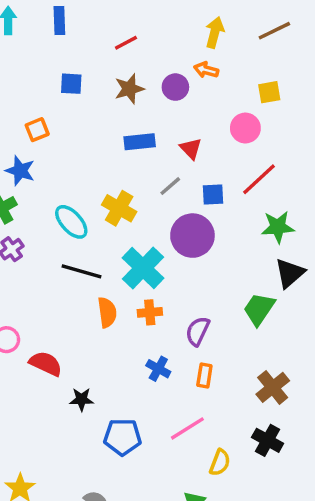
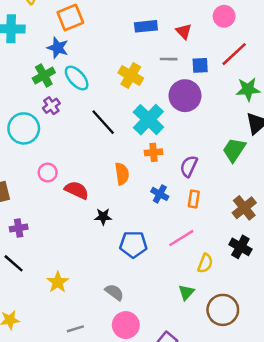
orange square: (37, 130) -> (70, 18), size x1.5
gray line: (170, 186) -> (169, 59), turned 42
cyan ellipse: (71, 222) -> (77, 78), moved
black line: (82, 271) -> (103, 122), turned 32
orange semicircle: (107, 312) -> (122, 174), moved

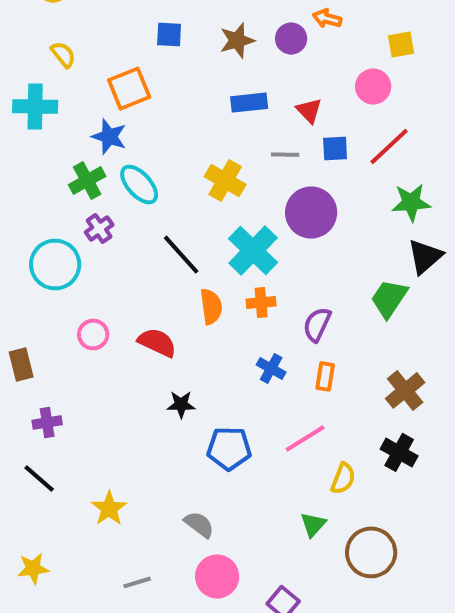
blue square: (200, 65) -> (335, 149), moved
orange semicircle: (122, 174) -> (211, 306), moved
red semicircle: (77, 190) -> (157, 342), moved

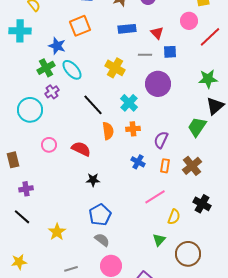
orange square: (129, 89) -> (80, 26), moved
red line: (389, 147) -> (210, 37), moved
cyan cross: (253, 251) -> (129, 103), size x0.7
brown cross: (405, 390) -> (192, 166), moved
blue pentagon: (229, 448) -> (100, 215), moved, turned -30

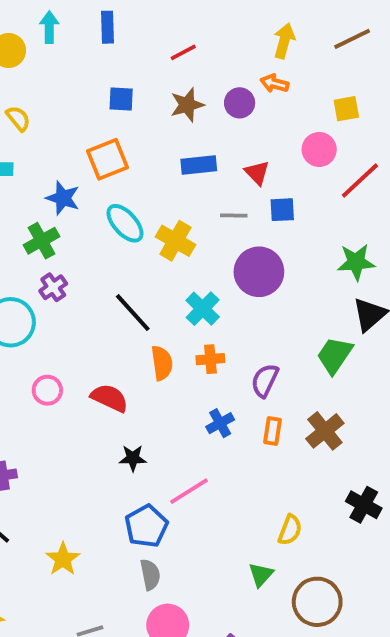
cyan ellipse: (72, 70) -> (125, 223), moved
blue cross: (138, 162) -> (220, 423), turned 32
pink line: (155, 197) -> (189, 491), moved
black cross: (202, 204) -> (364, 505), moved
gray semicircle: (102, 240) -> (150, 575), turned 42

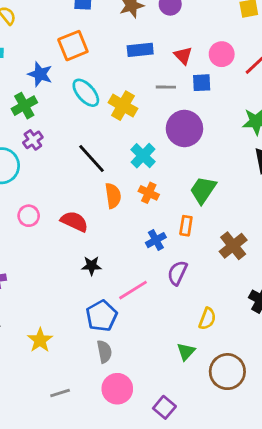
pink circle: (319, 149) -> (222, 54), moved
green trapezoid: (335, 355) -> (203, 190), moved
orange cross: (210, 359) -> (149, 193), turned 30
purple semicircle: (265, 380) -> (177, 273), moved
orange rectangle: (273, 431) -> (186, 226), moved

